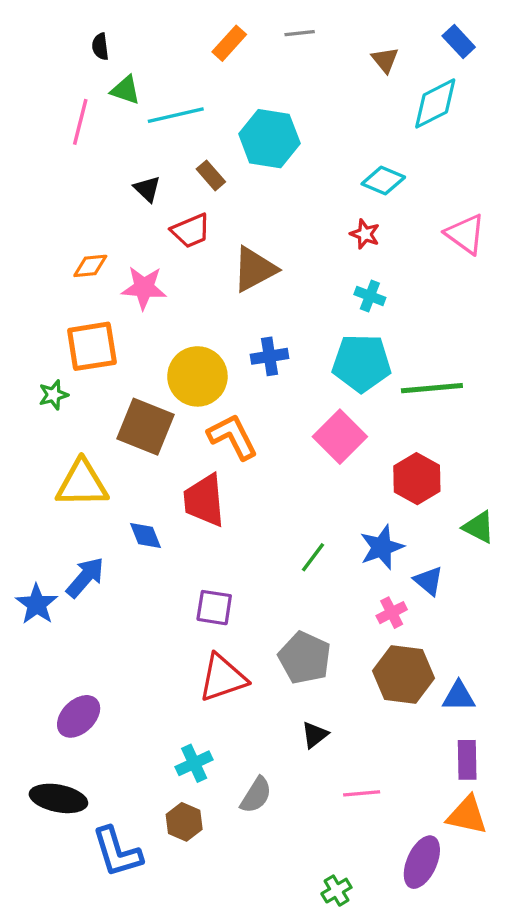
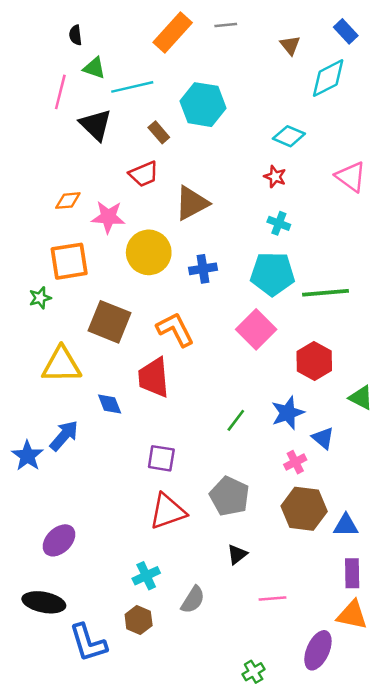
orange rectangle: (229, 43) -> (173, 33), size x1.5
black triangle: (147, 189) -> (96, 125), moved, size x1.6
yellow circle: (197, 376) -> (149, 252), moved

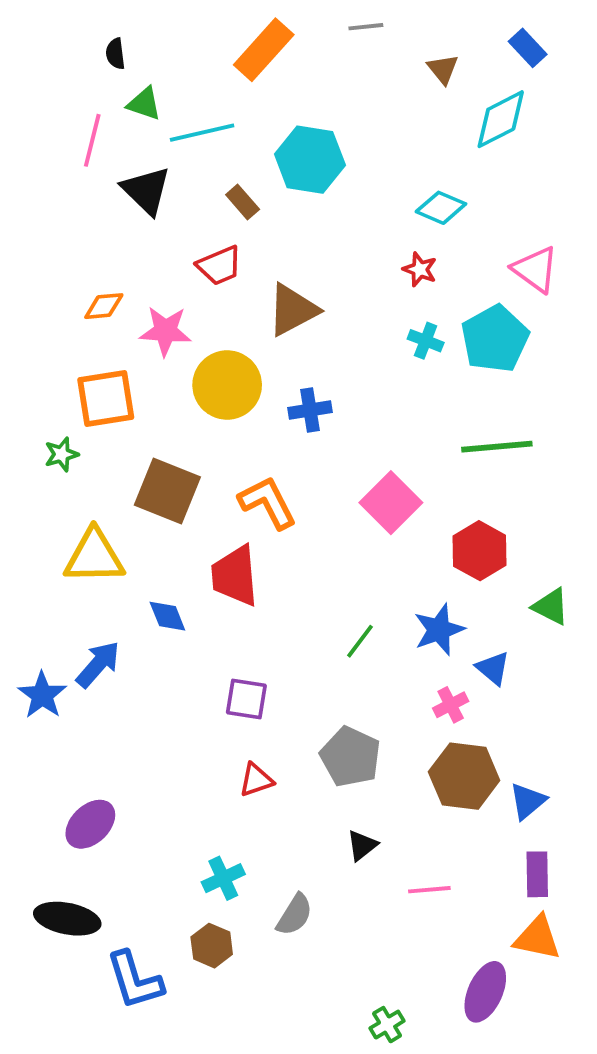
gray line: (226, 25) -> (366, 27), moved
cyan pentagon: (272, 274) -> (495, 339), moved, turned -30
red triangle: (168, 511) -> (256, 780), size x0.6
blue triangle: (346, 525) -> (528, 801), turned -40
pink line: (272, 599) -> (429, 890), moved

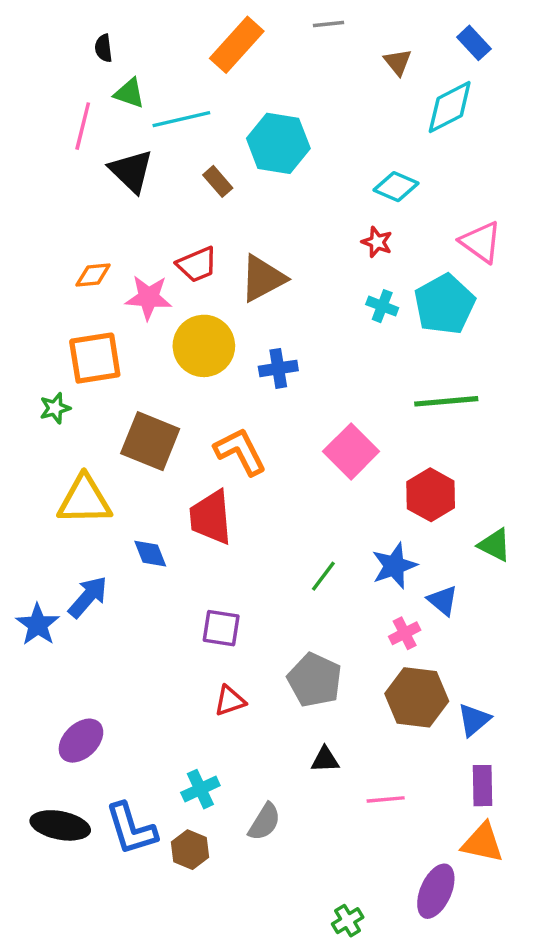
red trapezoid: (219, 266) -> (197, 265), moved
black triangle: (362, 845) -> (325, 760), turned 36
blue L-shape: (135, 980) -> (131, 829), moved

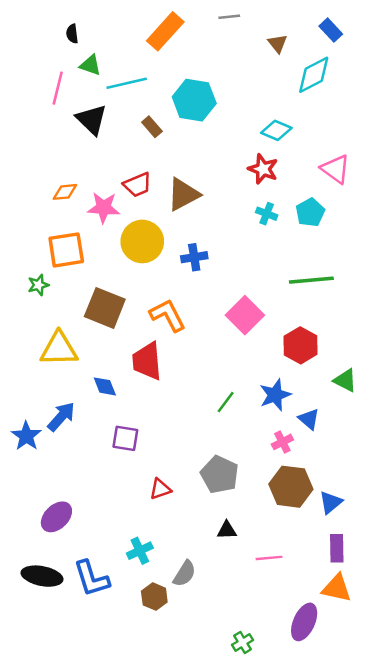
red star: (377, 242) -> (263, 169), size x1.4
cyan pentagon: (444, 304) -> (310, 212), size x0.7
purple square: (221, 628) -> (125, 438), moved
brown hexagon: (190, 850) -> (154, 597), moved

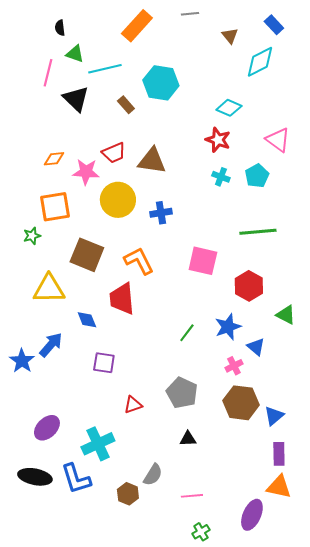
brown triangle: (183, 194) -> (152, 161), turned 36
pink square: (245, 315) -> (203, 261), turned -32
cyan cross: (140, 551) -> (98, 444), moved, size x1.5
pink line: (269, 558) -> (192, 496), moved

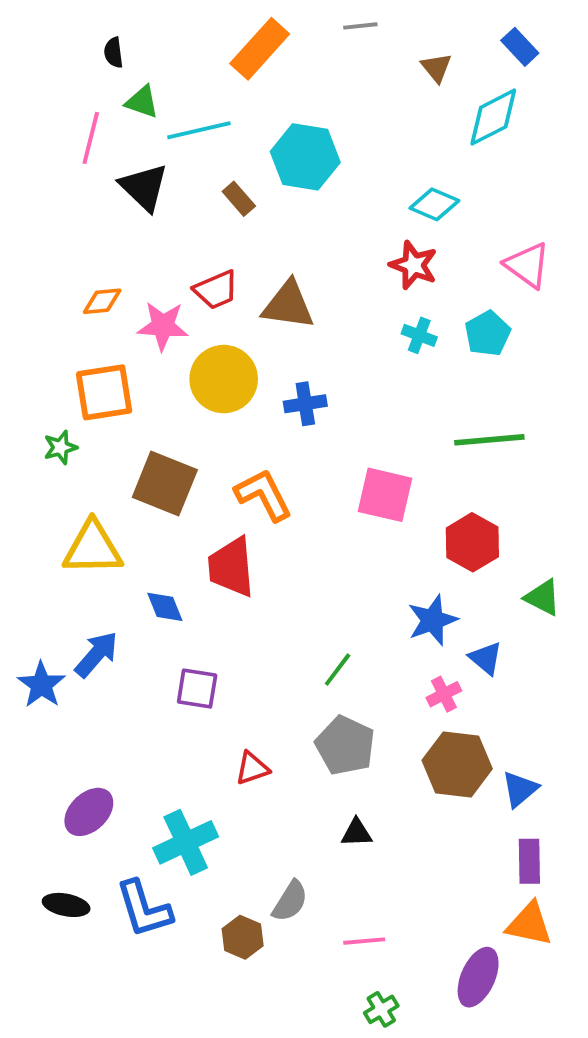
green line: (187, 333) -> (338, 670), moved
black ellipse: (35, 477) -> (66, 905), size x0.7

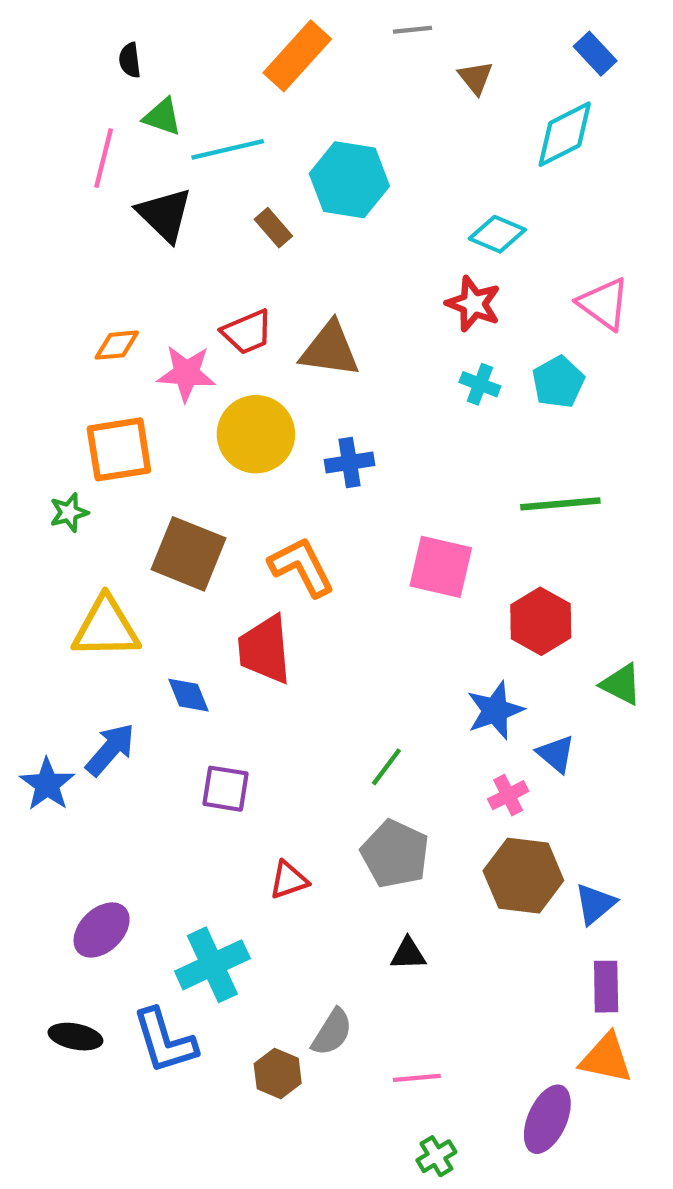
brown triangle: (436, 68) -> (476, 78), moved

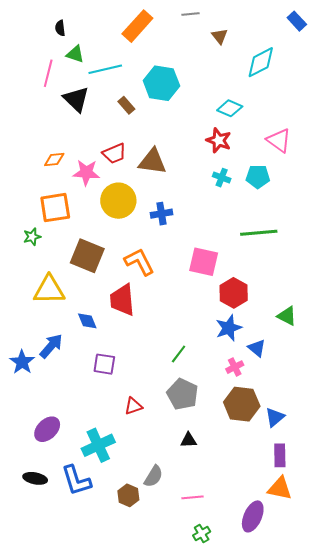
blue rectangle: (595, 54) -> (297, 21), moved
cyan pentagon: (558, 382) -> (258, 177), turned 30
red hexagon: (541, 621) -> (234, 293), moved

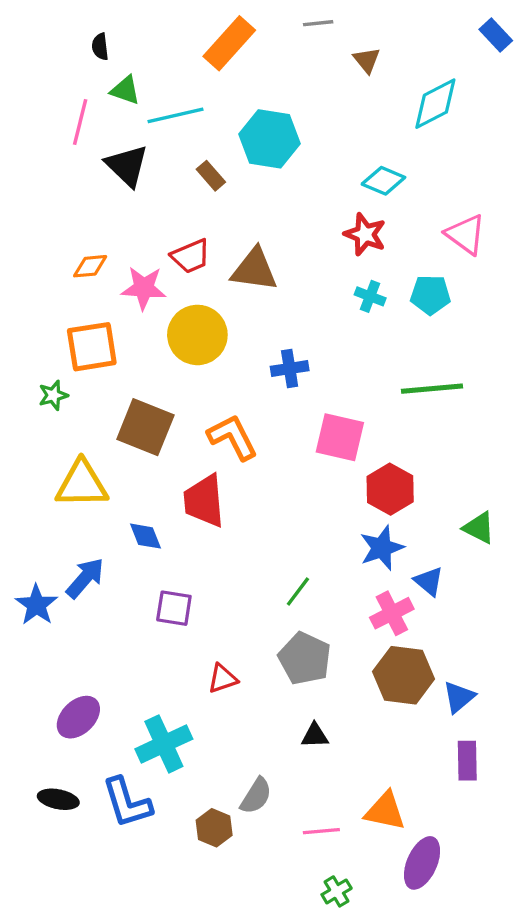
blue cross: (161, 214) -> (290, 368), moved
pink cross: (235, 367) -> (392, 613), size x1.4
orange triangle: (280, 488) -> (385, 811), moved

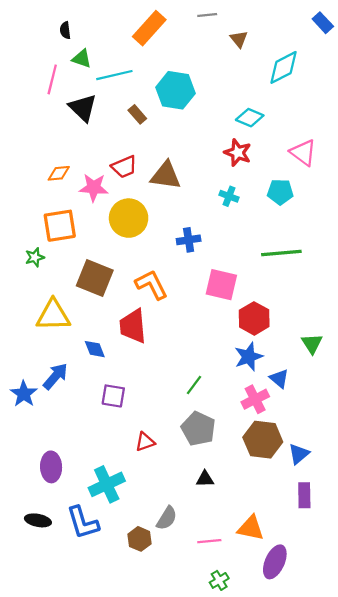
cyan cross: (370, 296) -> (229, 196), moved
green triangle: (479, 528) -> (312, 344), turned 30
purple ellipse: (78, 717) -> (51, 467), turned -48

